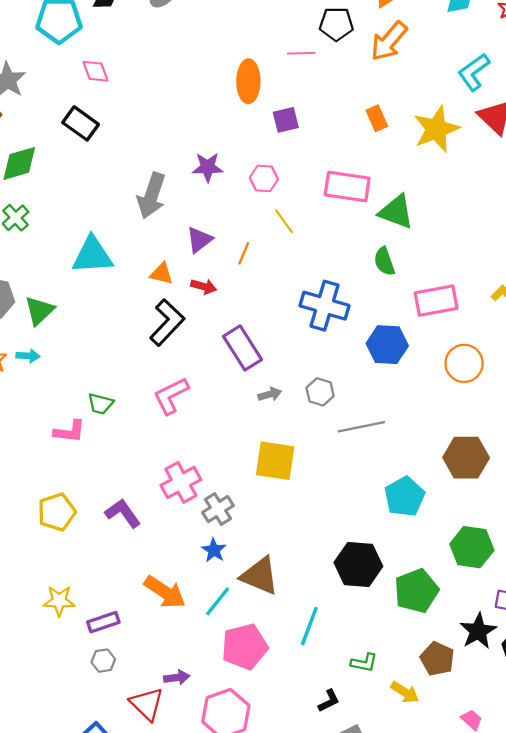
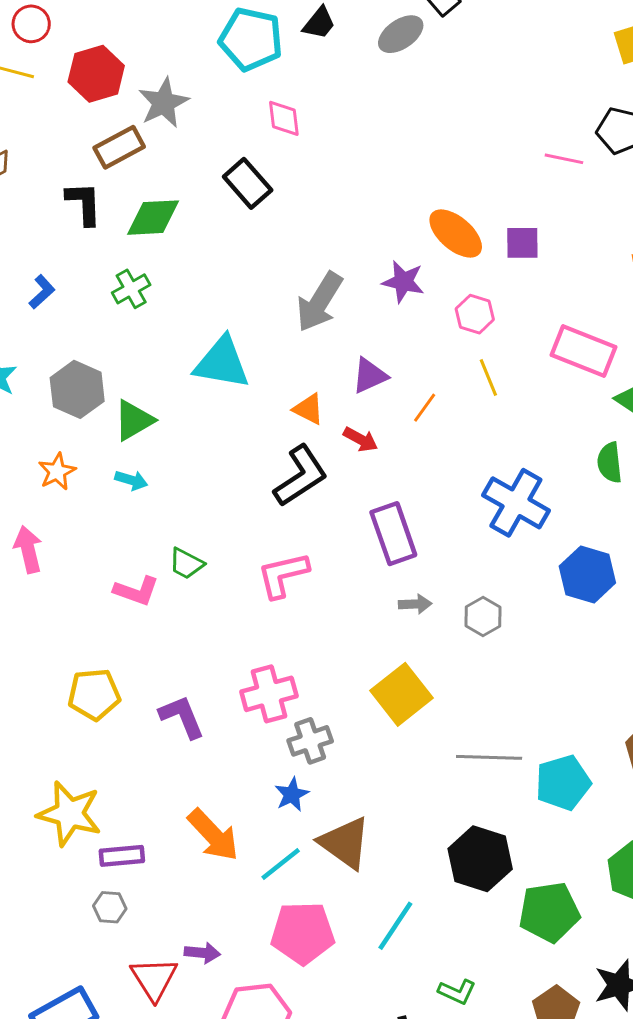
orange ellipse: (248, 81) -> (456, 234), moved, turned -63
cyan arrow: (28, 356) -> (131, 480), moved
gray line: (361, 427) -> (489, 757), moved
yellow square: (275, 461) -> (402, 694), turned 30
yellow star: (59, 601) -> (70, 814), size x1.5

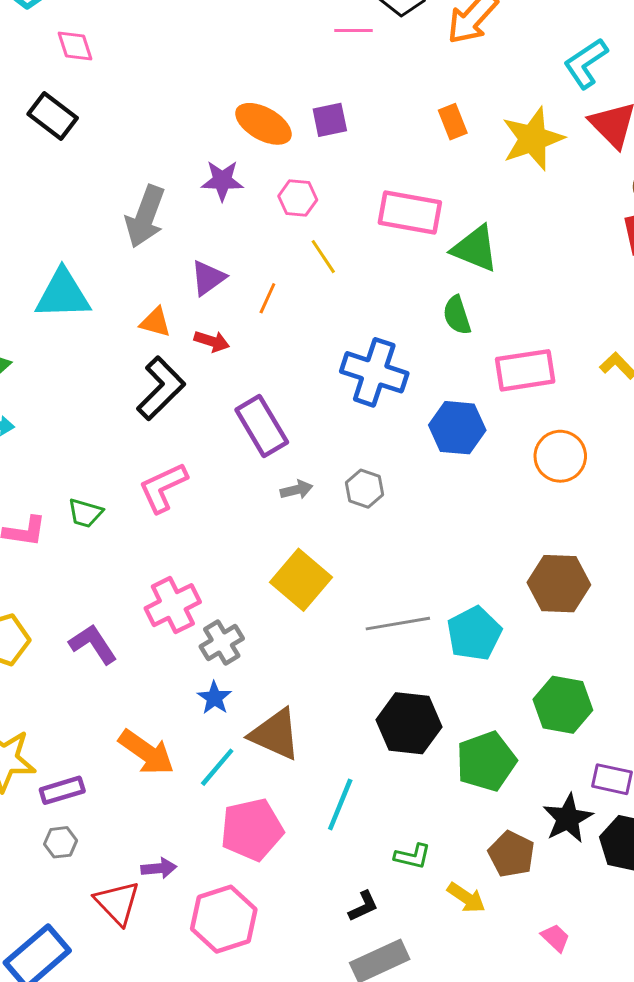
green trapezoid: (186, 564) -> (85, 513), moved

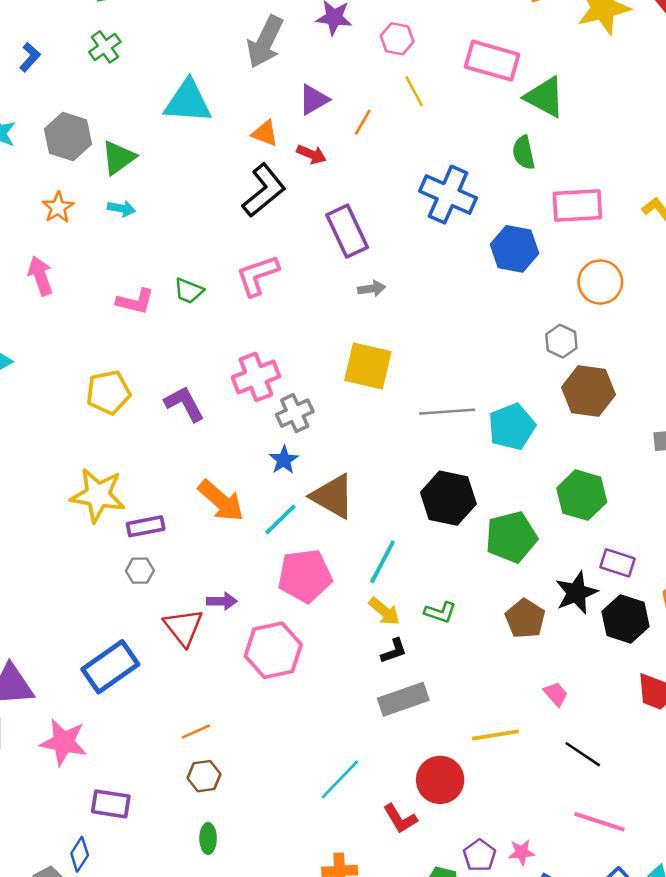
gray hexagon: (365, 489) -> (561, 341), moved
yellow square: (301, 580) -> (368, 366), turned -33
yellow arrow: (466, 898) -> (384, 611), moved

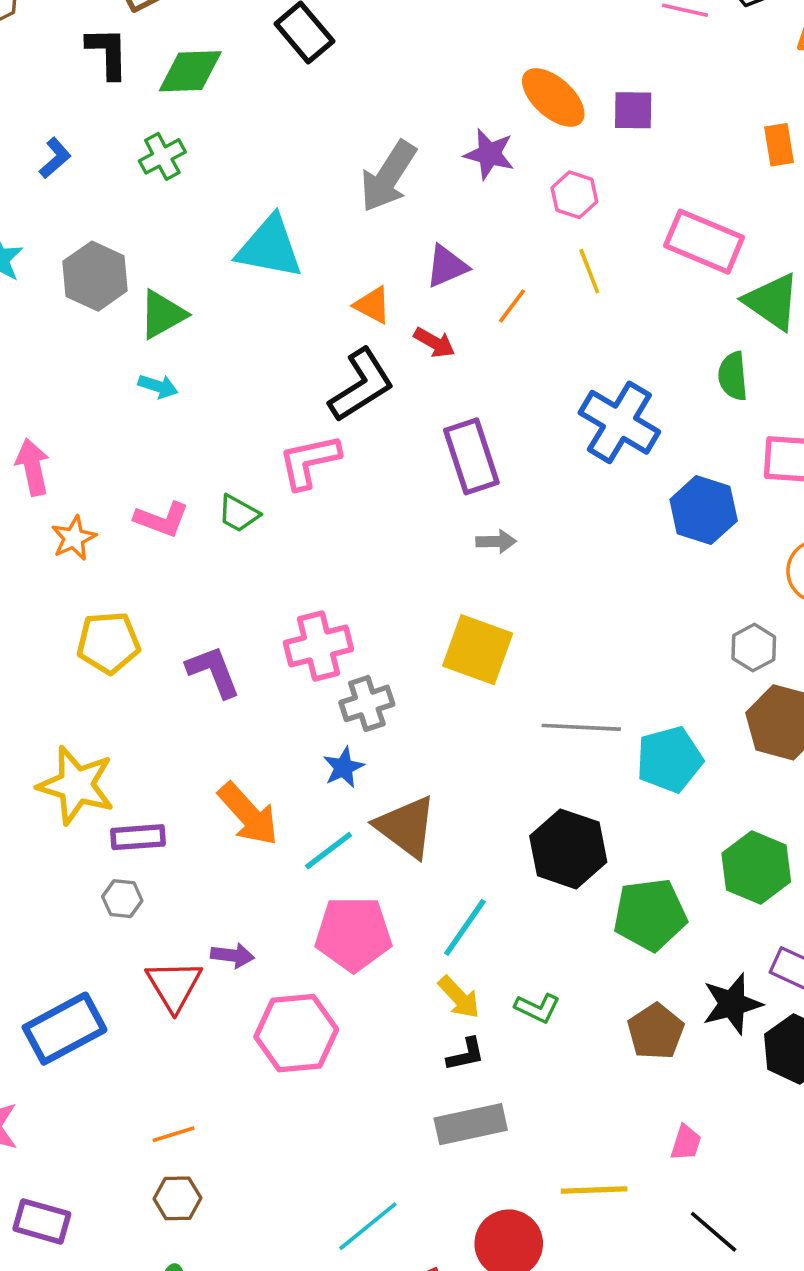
orange star: (58, 207) -> (74, 538), moved
pink L-shape: (258, 275) -> (309, 461), moved
pink trapezoid: (556, 694) -> (686, 1143), turned 52

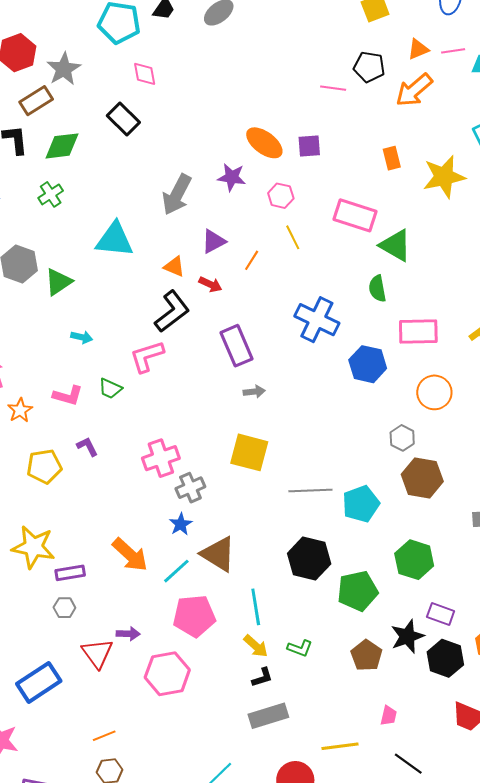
cyan arrow: (158, 386) -> (82, 337), moved
purple L-shape: (213, 672) -> (87, 447), moved, size x0.7
cyan line: (465, 927) -> (256, 607), turned -39

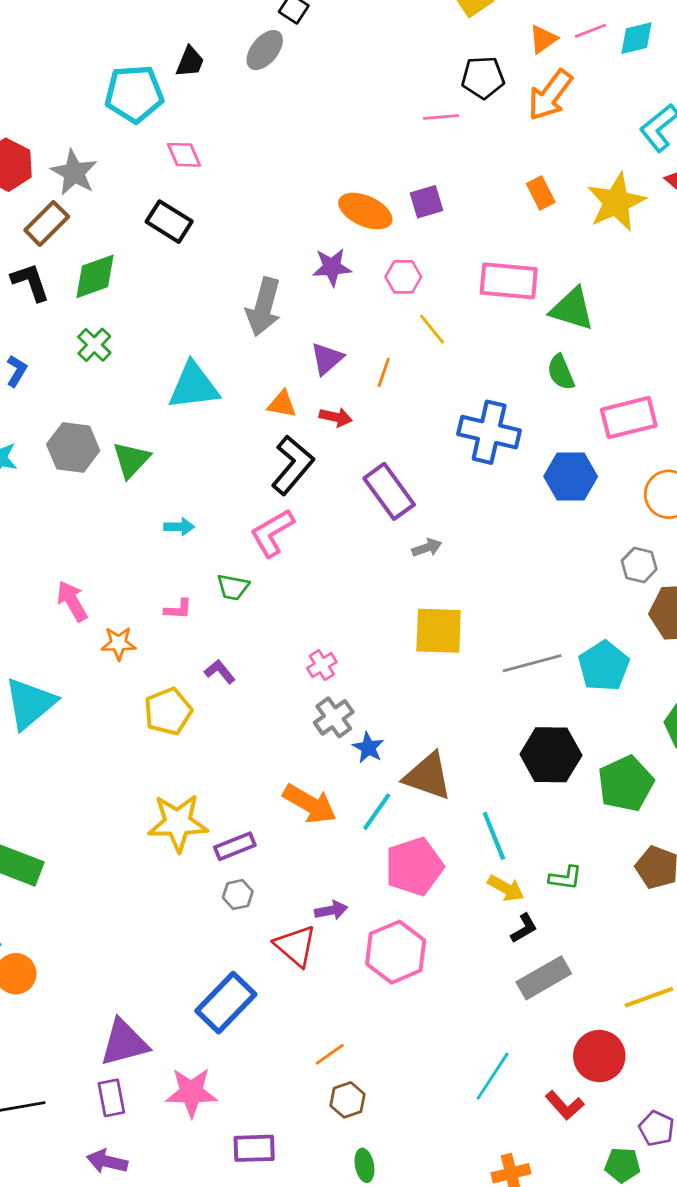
pink L-shape: (68, 396) -> (178, 609), size x0.7
orange star: (20, 410) -> (119, 643), turned -30
pink cross: (161, 458) -> (322, 665), size x0.6
gray cross: (190, 488) -> (334, 717), moved

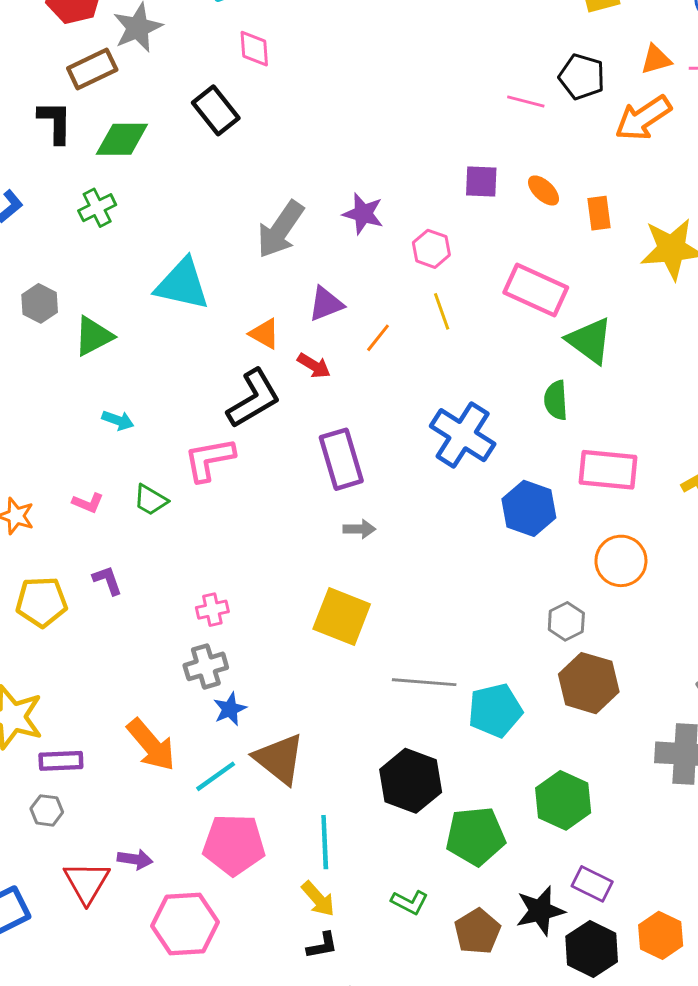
orange ellipse: (365, 211) -> (544, 190), moved, size x0.6
gray hexagon: (73, 448) -> (40, 303), size x0.7
green L-shape: (565, 878) -> (410, 902), moved

